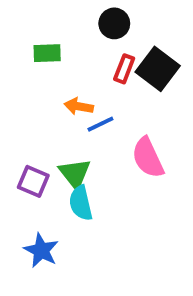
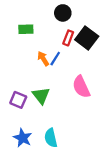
orange arrow: (79, 106) -> (43, 59), turned 48
blue line: (100, 124) -> (55, 59), moved, turned -32
cyan semicircle: (81, 203) -> (51, 138), moved

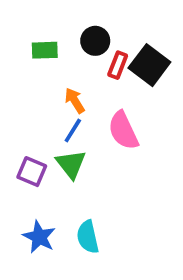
black circle: (63, 13) -> (95, 41), moved
blue line: (55, 59) -> (73, 130), moved
pink semicircle: (81, 87) -> (123, 130), moved

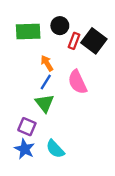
green rectangle: (45, 50) -> (28, 31), size x1.5
purple square: (32, 172) -> (27, 127), moved
cyan semicircle: (88, 237) -> (55, 149), turned -30

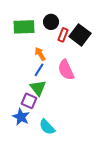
purple square: (27, 127) -> (29, 101), moved
blue star: (25, 149) -> (21, 117), moved

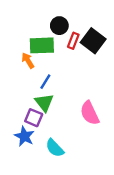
green rectangle: (24, 27) -> (42, 45), moved
orange arrow: (40, 54) -> (28, 61), moved
pink semicircle: (66, 70) -> (90, 113), moved

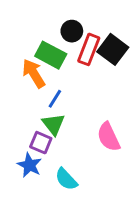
red rectangle: (73, 41) -> (89, 49), size x1.5
green rectangle: (42, 45) -> (51, 55), turned 30
orange arrow: (28, 61) -> (34, 73), size x1.5

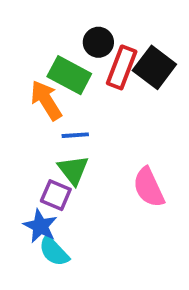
blue line: (55, 99) -> (75, 135), turned 54
cyan semicircle: (66, 179) -> (54, 251), moved

